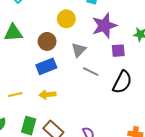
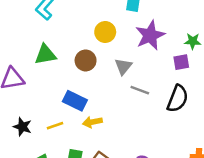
purple square: (118, 51) -> (181, 62), moved
blue rectangle: (46, 66) -> (75, 101), moved, turned 54

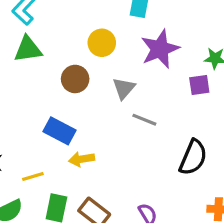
green triangle: (45, 55) -> (28, 49), moved
black semicircle: (178, 99) -> (193, 157), moved
yellow line: (55, 126) -> (33, 177), moved

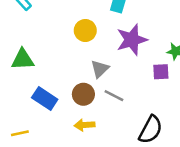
green triangle: (28, 49) -> (23, 59), moved
brown circle: (75, 79) -> (83, 94), moved
yellow arrow: (82, 159) -> (85, 125), moved

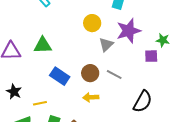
gray triangle: (100, 69) -> (106, 45), moved

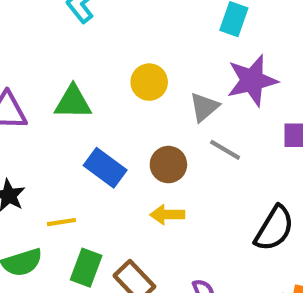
yellow circle: (92, 23) -> (149, 82), moved
gray line: (114, 75) -> (225, 150), moved

